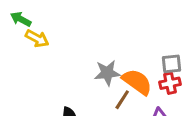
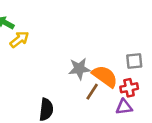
yellow arrow: (37, 39) -> (19, 39), turned -66
red cross: (170, 83) -> (129, 88), moved

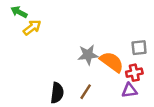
brown line: (92, 92) -> (86, 92), moved

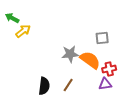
gray square: (139, 48) -> (102, 38), moved

